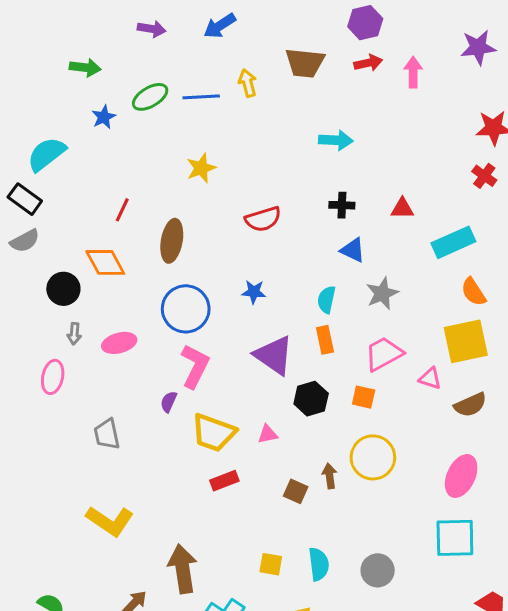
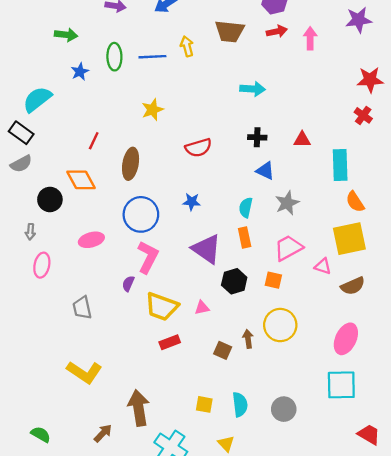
green ellipse: (150, 97) -> (114, 57), turned -60
cyan rectangle: (453, 242) -> (340, 165), turned -68
gray arrow: (74, 334) -> (30, 232), moved

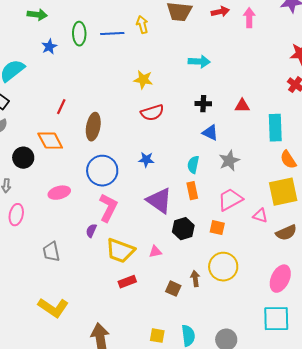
yellow star: (152, 110) -> (143, 80), moved, turned 30

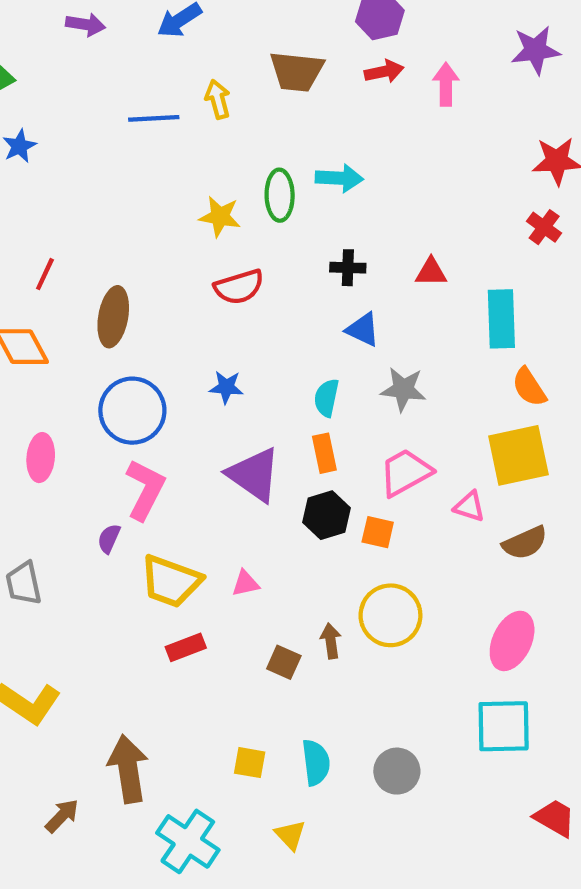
green ellipse: (79, 34) -> (280, 195), moved
gray star: (229, 161) -> (403, 389), turned 30
pink ellipse: (59, 193) -> (41, 458), turned -70
black hexagon: (183, 229) -> (327, 515), moved

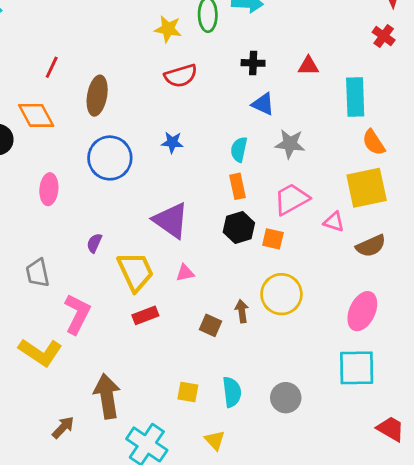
purple triangle: (254, 475) -> (171, 220), moved
pink L-shape: (145, 490) -> (77, 314), moved
yellow trapezoid: (171, 581) -> (135, 271), turned -135

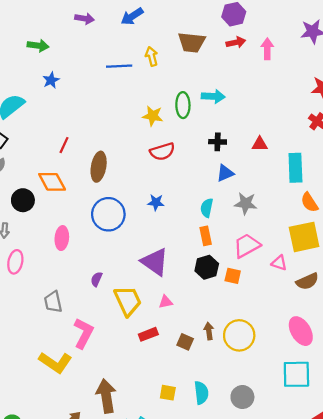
blue triangle: (263, 104) -> (225, 173), turned -48
yellow circle: (281, 294) -> (239, 335), moved
pink ellipse: (362, 311) -> (301, 331), turned -56
red rectangle: (145, 315) -> (148, 334), moved

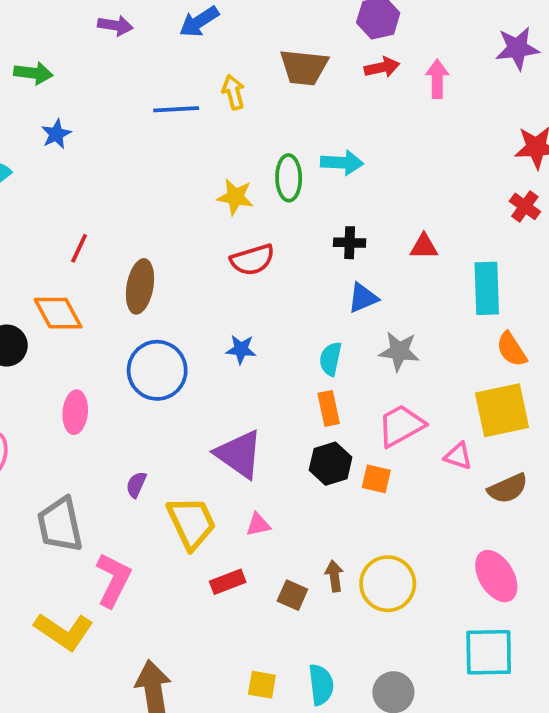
gray trapezoid: (53, 302) -> (60, 525), size x1.4

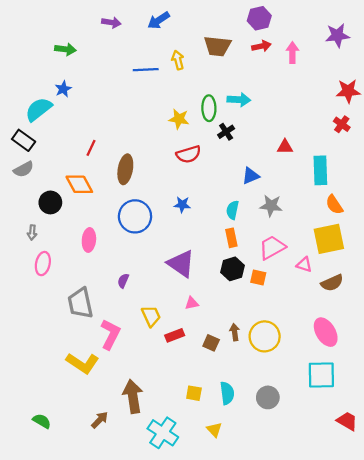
blue star: (56, 134) -> (63, 89), moved
black cross: (350, 243) -> (226, 132), moved, turned -35
yellow trapezoid: (191, 523) -> (151, 316), moved, size x0.7

